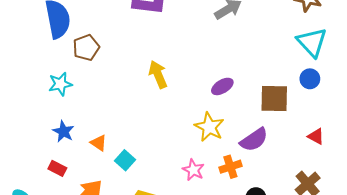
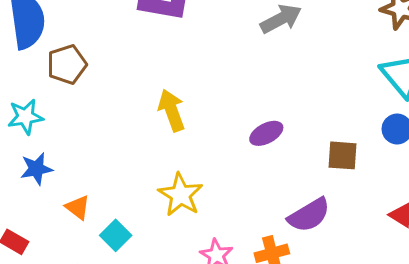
brown square: (274, 99) -> (343, 155), size x0.7
yellow star: (209, 127) -> (181, 195), moved
blue star: (63, 131) -> (36, 169), moved, turned 30

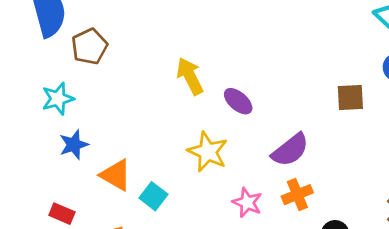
purple ellipse: (266, 133) -> (238, 101), moved, turned 76
orange triangle: (78, 207) -> (116, 175), size x1.4
purple semicircle: (309, 215) -> (290, 150), moved

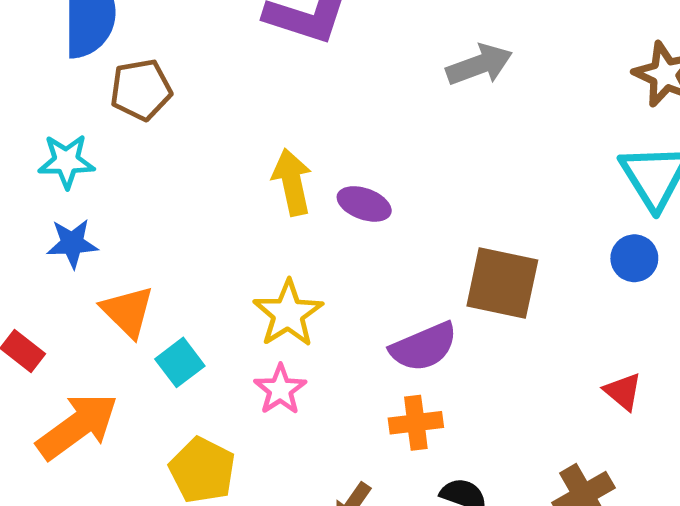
brown square: (350, 98) -> (502, 283), moved, size x1.5
purple ellipse: (238, 101) -> (364, 204), moved, turned -36
pink star: (247, 203) -> (280, 390), moved

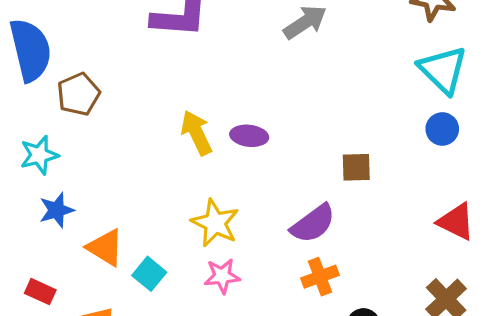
brown square: (502, 283) -> (356, 167), size x0.6
pink star: (280, 390) -> (222, 276), turned -30
red triangle: (623, 391) -> (456, 222), size x1.4

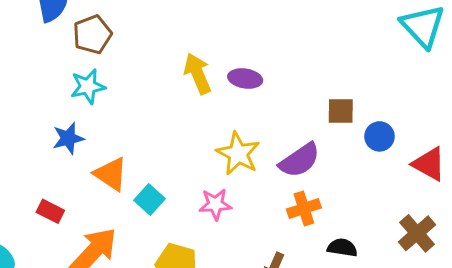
blue circle: (442, 129) -> (379, 136), moved
cyan star: (39, 155) -> (88, 86), moved
yellow star: (215, 223) -> (238, 154), moved

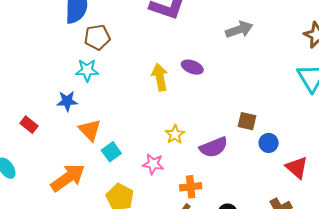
purple ellipse: (245, 79) -> (192, 67), moved
yellow star: (238, 154) -> (175, 134), size x0.7
orange cross: (304, 208) -> (191, 187), moved
red rectangle: (50, 211) -> (29, 125), moved

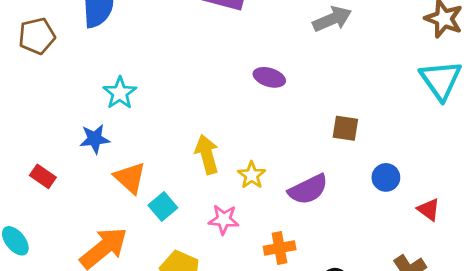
brown pentagon: (97, 37) -> (37, 36), moved
cyan star: (87, 70) -> (120, 93), turned -30
yellow arrow: (160, 77) -> (207, 154), moved
brown square: (247, 121) -> (345, 128), moved
red triangle: (297, 168) -> (429, 210), size x0.7

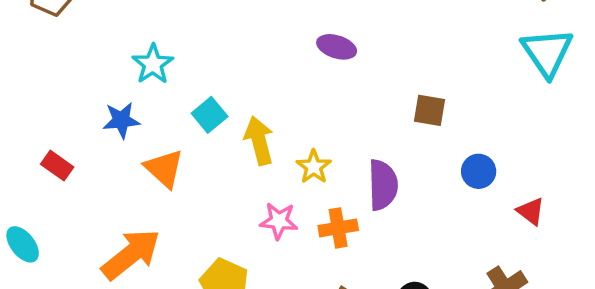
purple semicircle: (308, 189) -> (383, 185), turned -66
cyan square: (163, 207) -> (210, 115), moved
orange cross: (280, 248) -> (338, 228), moved

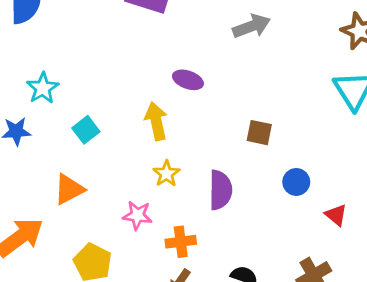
yellow arrow: (259, 141) -> (156, 121), moved
orange triangle: (164, 168) -> (69, 189), moved, turned 48
orange cross: (338, 228) -> (181, 242), moved

